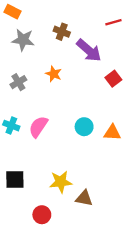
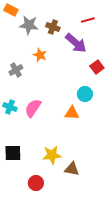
red line: (113, 22) -> (88, 20), moved
gray star: (23, 40) -> (29, 25), moved
orange star: (54, 74) -> (40, 55), moved
cyan circle: (84, 127) -> (85, 94), moved
orange triangle: (112, 133) -> (72, 113), moved

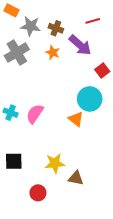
orange star: (40, 55) -> (53, 53), moved
gray cross: (16, 70) -> (17, 53), moved, size x1.6
cyan circle: (85, 94) -> (90, 99), size x1.5
orange triangle: (72, 113) -> (76, 119), turned 35

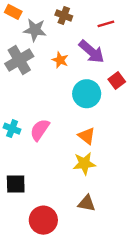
brown cross: (56, 28) -> (64, 15), moved
cyan circle: (90, 99) -> (87, 94), moved
yellow star: (55, 163) -> (84, 164), moved
red circle: (38, 193) -> (43, 220), size x1.5

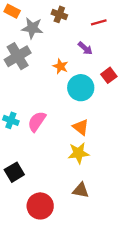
purple arrow: (91, 52) -> (85, 48), size x0.6
orange star: (60, 60) -> (60, 66), moved
black square: (16, 184) -> (14, 172), turned -30

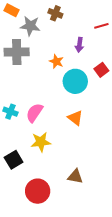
red line: (99, 22) -> (101, 26), moved
purple arrow: (85, 48) -> (79, 45), turned 56
gray cross: (18, 56) -> (17, 52), turned 30
yellow star: (78, 153) -> (41, 142), moved

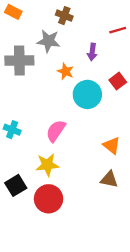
gray star: (30, 26) -> (49, 41), moved
pink semicircle: (34, 113) -> (56, 131), moved
orange triangle: (75, 118) -> (112, 145), moved
brown triangle: (75, 176) -> (109, 179), moved
red circle: (38, 191) -> (49, 199), moved

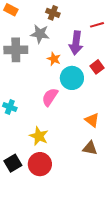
purple arrow: (92, 52) -> (76, 43), size x1.6
pink semicircle: (56, 131) -> (50, 97), moved
yellow star: (47, 165) -> (39, 136), turned 30
black square: (16, 185) -> (13, 163), moved

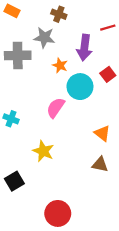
red circle: (40, 164) -> (58, 213), moved

